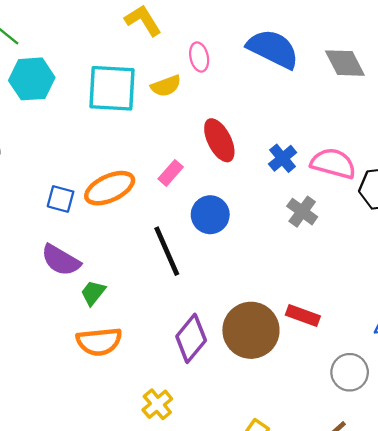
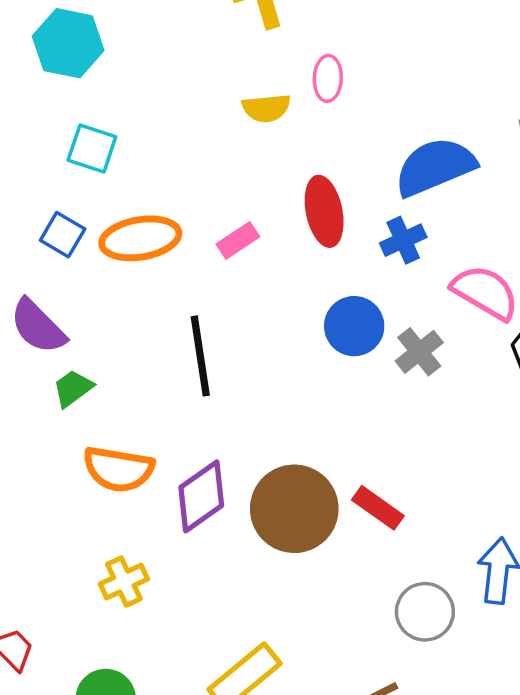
blue semicircle: (273, 49) -> (435, 167), moved, turned -64
cyan square: (112, 88) -> (92, 149), moved, size x0.6
blue cross: (283, 158) -> (403, 240), moved
blue circle: (210, 215) -> (354, 326), moved
orange semicircle: (99, 341) -> (119, 469), moved

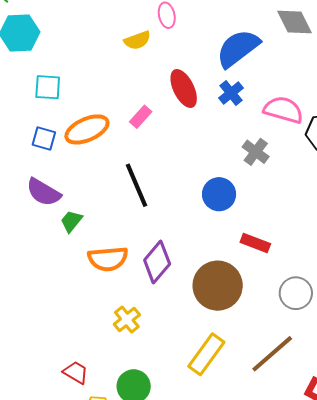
blue circle: (354, 326) -> (219, 194), moved
brown circle: (294, 509) -> (218, 286), moved

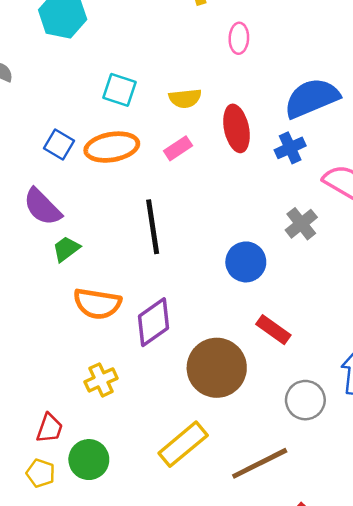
yellow semicircle: (137, 40) -> (185, 98), moved
cyan square: (48, 87) -> (120, 90), moved
red trapezoid: (76, 372) -> (50, 428), moved, turned 64

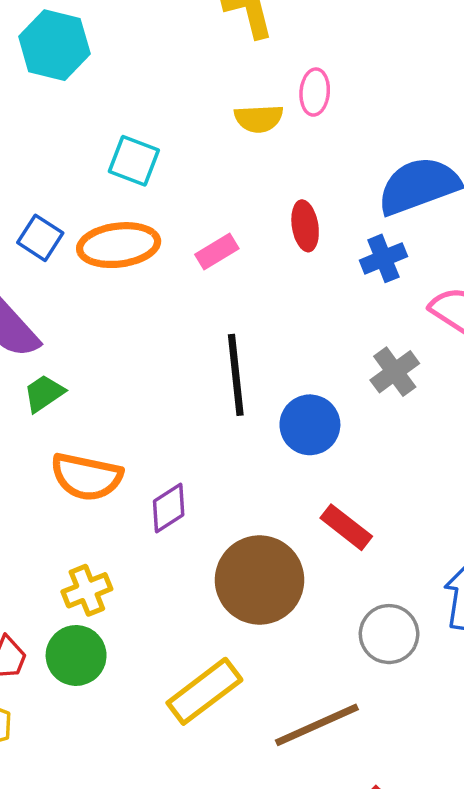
yellow semicircle: (185, 98) -> (259, 119), moved
red ellipse: (237, 128) -> (305, 226), size x0.7
black line: (153, 227) -> (236, 375), moved
purple diamond: (153, 322) -> (169, 508), size x0.7
green circle: (89, 460) -> (76, 655), moved

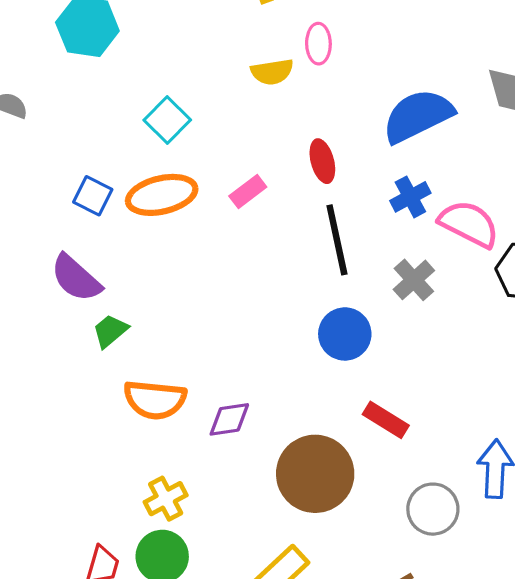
cyan square: (134, 161) -> (167, 120), turned 30
blue cross: (383, 258) -> (410, 197), moved
black line: (236, 375) -> (337, 240), moved
purple diamond: (169, 508) -> (229, 419), turned 30

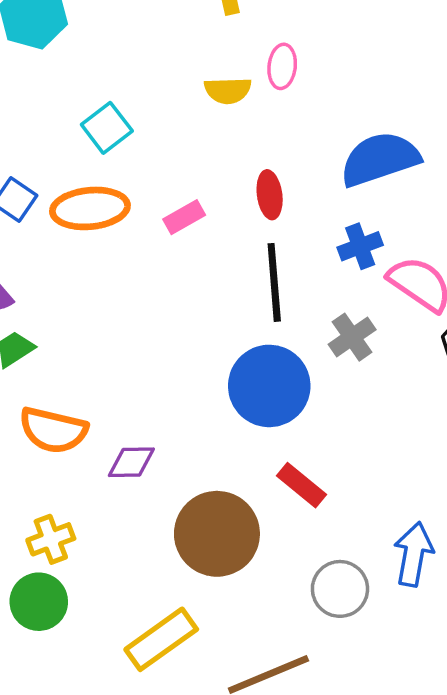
blue circle: (345, 334) -> (269, 386), size x1.4

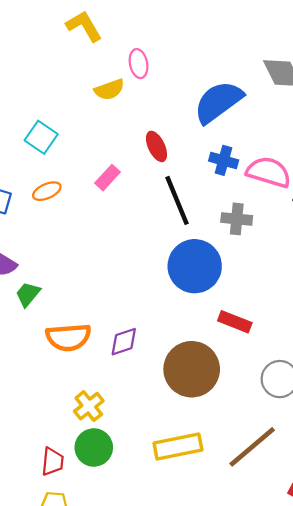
orange ellipse: (90, 208) -> (47, 191), size x0.6
blue cross: (360, 246) -> (224, 160), turned -36
gray cross: (352, 337) -> (237, 219), turned -32
yellow rectangle: (161, 639) -> (178, 446), turned 42

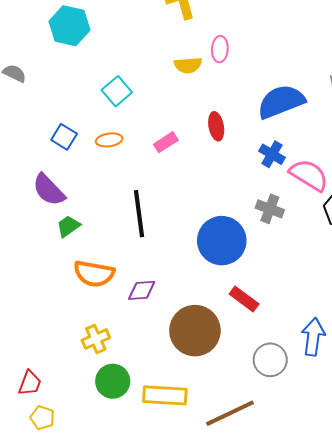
black line: (177, 200) -> (139, 214), moved
green circle: (94, 448) -> (113, 381), moved
red trapezoid: (53, 462) -> (30, 383), moved

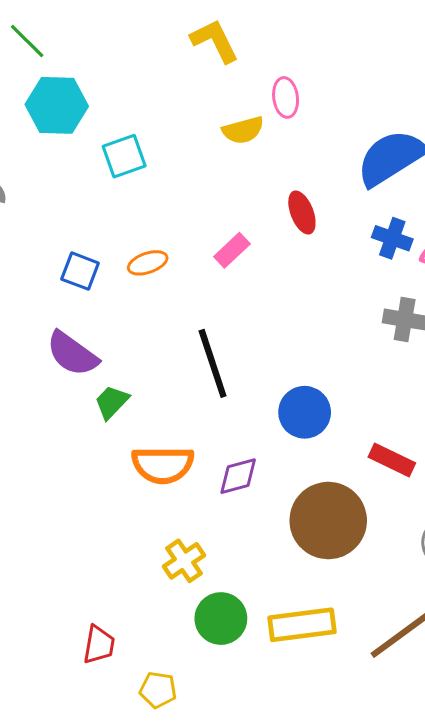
cyan square: (117, 91) -> (124, 156), moved, turned 32
blue circle: (222, 241) -> (305, 412), moved, size x0.7
yellow pentagon: (42, 418) -> (158, 690), moved

